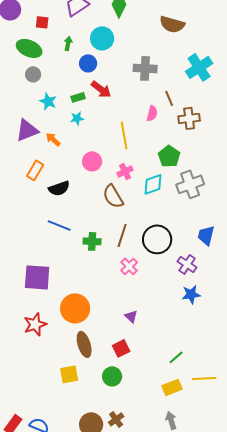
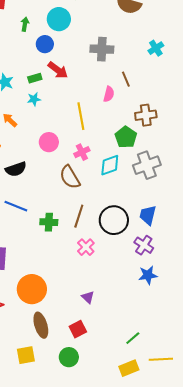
cyan cross: (199, 67) -> (156, 48), size x0.6
brown cross: (189, 118) -> (146, 115), moved
blue trapezoid: (206, 235) -> (148, 215), moved

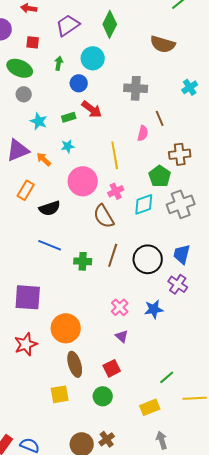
cyan star: (34, 99) -> (68, 146), moved
pink circle: (49, 142) -> (83, 181), size x1.5
pink cross: (86, 247) -> (120, 307), moved
blue star: (148, 275) -> (154, 309), moved
yellow rectangle: (129, 368) -> (150, 407), moved

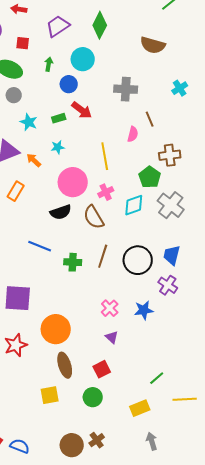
gray cross: (181, 204) -> (171, 205), turned -32
black semicircle: (50, 208) -> (61, 212), moved

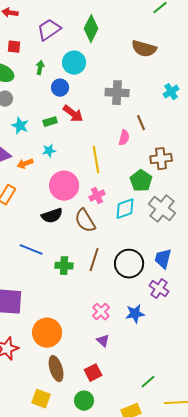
orange arrow: (34, 160) -> (25, 164), turned -63
yellow square: (50, 395) -> (41, 399), turned 30

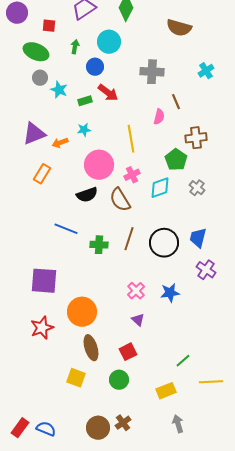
cyan star: (20, 126) -> (59, 90), moved
gray cross: (162, 209) -> (197, 188), size x0.6
purple cross: (159, 289) -> (206, 270), moved

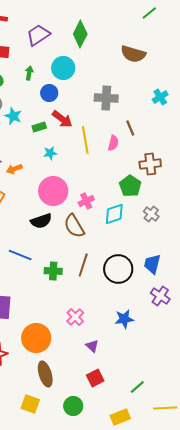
cyan star: (84, 130) -> (50, 153), moved
yellow line: (131, 139) -> (85, 140), moved
pink cross: (136, 291) -> (75, 317), moved
red square: (128, 352) -> (95, 378), moved

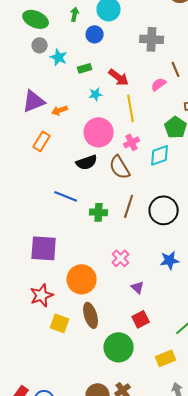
red arrow: (62, 119) -> (119, 77), moved
yellow line: (85, 140) -> (131, 108), moved
pink semicircle: (113, 143) -> (159, 84), turned -140
yellow square: (30, 404) -> (60, 323), moved
green circle: (73, 406) -> (119, 347), size x1.5

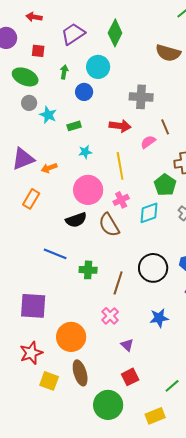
red arrow: (119, 77) -> (120, 126), moved, turned -30
brown line: (129, 206) -> (118, 283), moved

